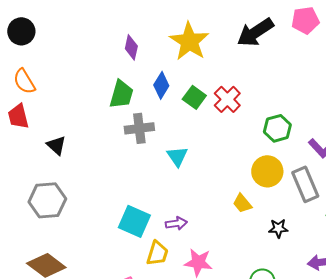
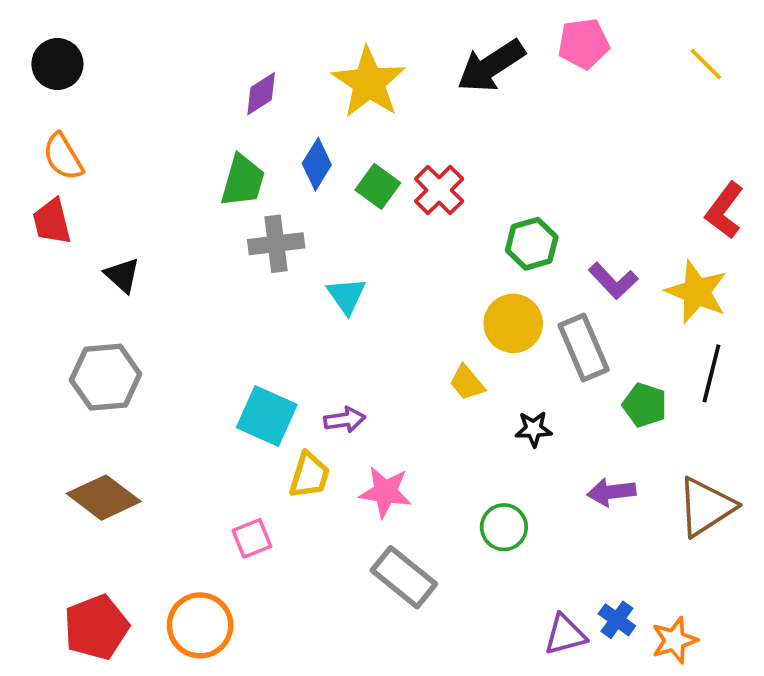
purple diamond: (131, 47) -> (261, 94), turned 45

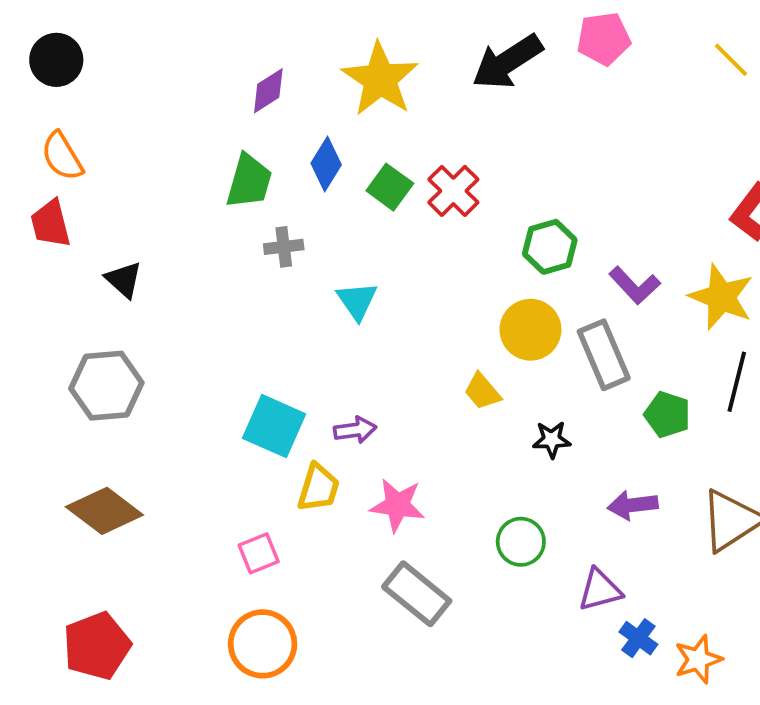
gray cross: (276, 244) -> (284, 247), size x0.7
orange circle: (200, 625) -> (263, 644), moved
purple triangle: (565, 635) -> (600, 590), moved

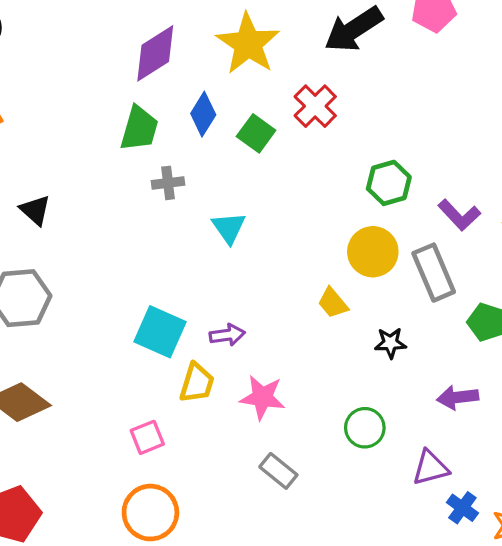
purple diamond: (268, 91) -> (155, 53), size x1.5
red cross: (453, 191) -> (315, 106), moved
gray rectangle: (417, 594) -> (278, 471), size x0.7

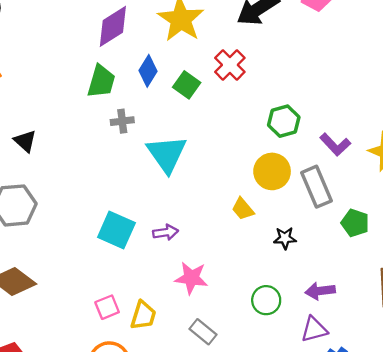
cyan triangle: (229, 228) -> (167, 154), size x1.6
yellow trapezoid: (197, 383) -> (143, 315), moved
purple arrow: (458, 397) -> (320, 291), moved

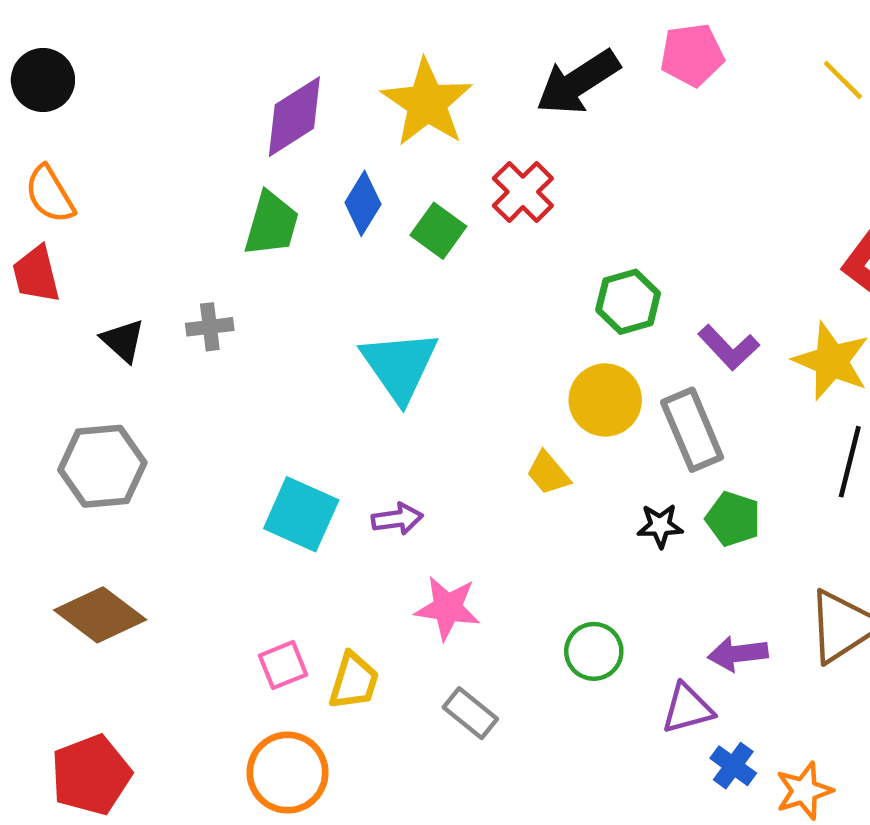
gray cross: (122, 121) -> (210, 327), moved
green pentagon: (355, 223) -> (733, 519), moved
black star: (285, 238) -> (660, 526), moved
purple arrow: (320, 291) -> (738, 654), moved

